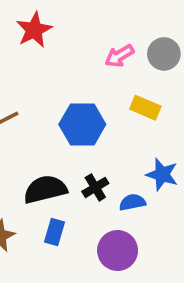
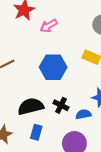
pink arrow: (119, 56) -> (49, 26), moved
black cross: (95, 187) -> (61, 105), turned -32

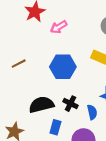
blue semicircle: (83, 114) -> (92, 112), turned 88
blue rectangle: (36, 132) -> (55, 127), moved

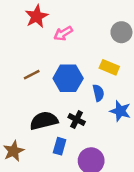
brown line: (19, 64) -> (32, 75), moved
blue semicircle: (92, 112) -> (98, 93), moved

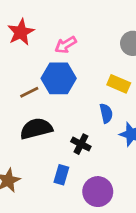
red star: (37, 16) -> (21, 32), moved
blue hexagon: (68, 78) -> (59, 78), moved
black semicircle: (44, 121) -> (36, 129), moved

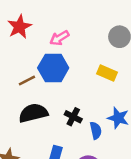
blue semicircle: (106, 113) -> (96, 130), moved
black cross: (81, 144) -> (73, 117), moved

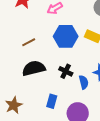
blue hexagon: (53, 68) -> (66, 36), moved

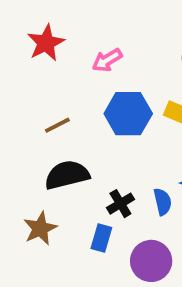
black cross: (66, 71) -> (120, 204), moved, turned 32
brown star: (14, 105) -> (40, 228), moved

